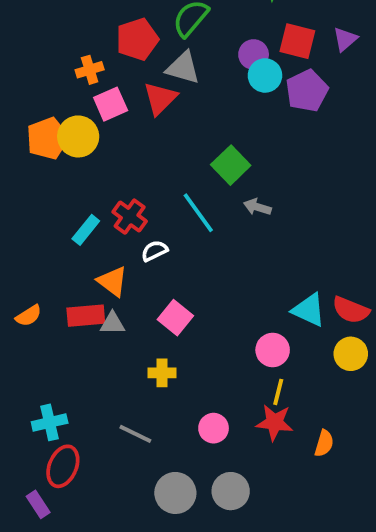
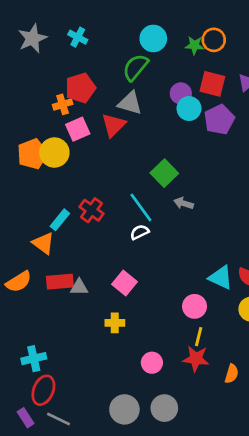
red pentagon: (137, 39) -> (80, 88), moved
white semicircle: (154, 251) -> (140, 232), moved
orange triangle: (112, 281) -> (43, 243), moved
orange semicircle: (29, 316) -> (19, 282), size x1.4
gray line: (135, 434) -> (58, 419), moved

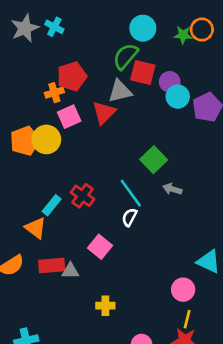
cyan cross: (78, 37) -> (54, 27), moved
red square: (212, 84) -> (143, 72), moved
gray triangle: (130, 103) -> (120, 91), turned -30
white semicircle: (140, 232) -> (129, 217), turned -36
pink square: (124, 283) -> (100, 247), moved

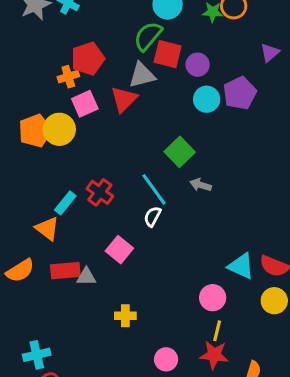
cyan circle: (178, 97) -> (207, 99), moved

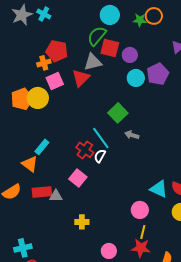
red pentagon: (88, 59) -> (57, 51), turned 30
red cross: (100, 192) -> (85, 150), moved

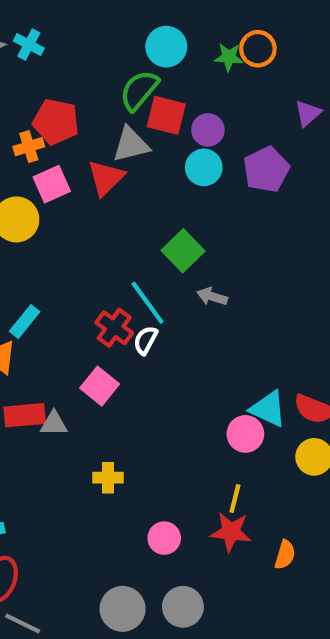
cyan circle: (136, 78) -> (204, 167), moved
pink circle: (140, 210) -> (245, 434), moved

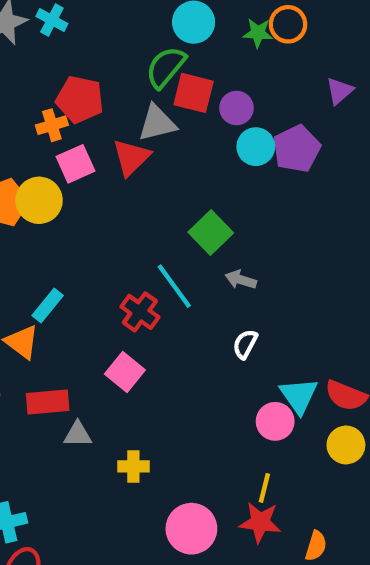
cyan circle: (204, 167) -> (256, 147), moved
white semicircle: (145, 340) -> (245, 344), moved
cyan triangle: (268, 409) -> (299, 396), turned 30
gray triangle: (54, 424) -> (78, 434), moved
pink circle: (164, 538) -> (191, 529), size x1.5

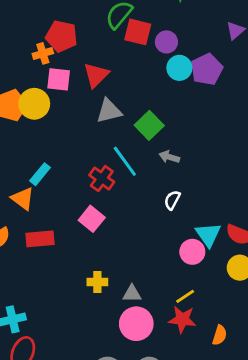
gray triangle: (157, 123) -> (109, 111), moved
pink square: (76, 164) -> (59, 79), turned 30
gray triangle: (78, 434) -> (132, 294), moved
yellow line: (264, 488) -> (185, 296), turned 42

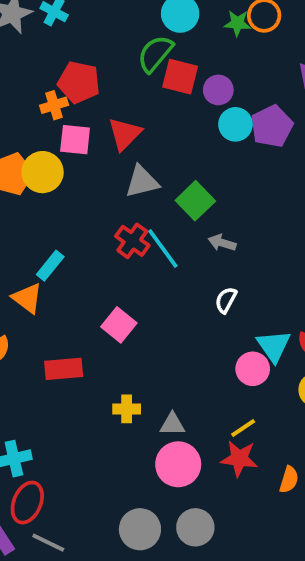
red cross: (102, 179) -> (132, 241), moved
red rectangle: (40, 239) -> (64, 369), moved

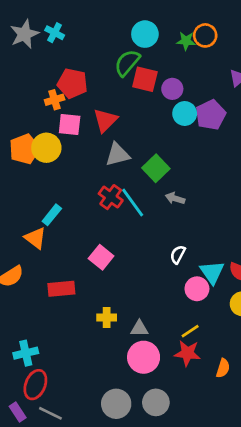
white semicircle: (226, 300) -> (178, 255), moved

